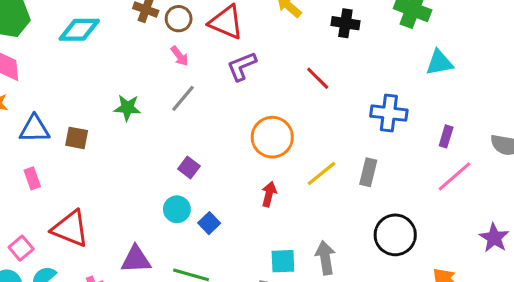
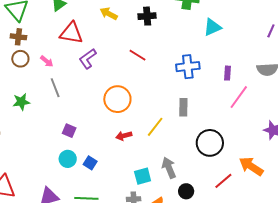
brown circle: (179, 19) -> (20, 59), moved
gray line: (183, 98) -> (55, 88), turned -48
yellow line: (322, 173) -> (155, 127), moved
red arrow: (269, 194) -> (124, 136), turned -105

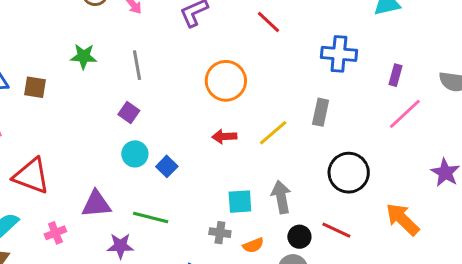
gray line: (55, 88) -> (137, 65), moved
purple square: (69, 131) -> (129, 113), moved
red line: (223, 181) -> (336, 230), moved, turned 54

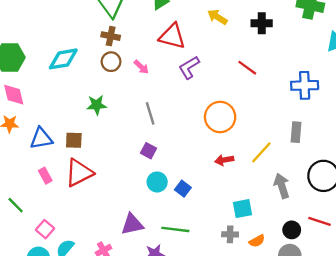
green star: (84, 56) -> (97, 105), moved
red triangle: (31, 176) -> (79, 173), moved, turned -40
gray arrow: (281, 197) -> (282, 186), moved

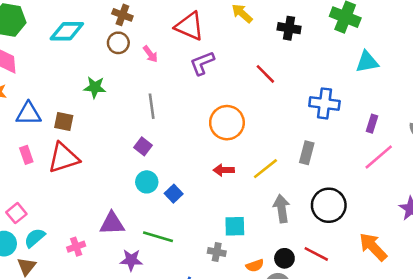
orange semicircle: (257, 241) -> (255, 266), moved

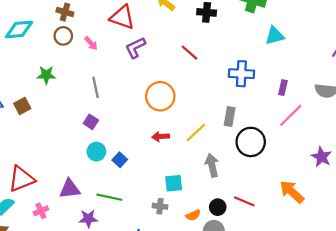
brown square: (64, 122) -> (22, 106), turned -35
red triangle: (63, 158) -> (21, 179), moved
black circle: (329, 205) -> (251, 142), moved

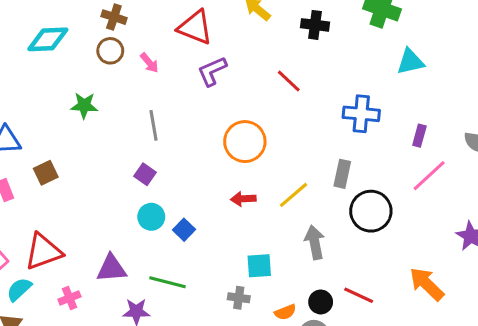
brown square: (22, 106) -> (46, 173), moved

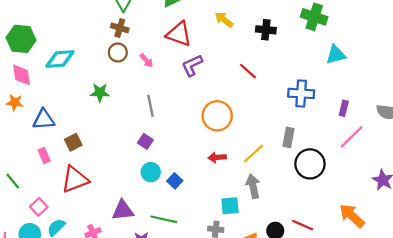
cyan diamond: (48, 39) -> (60, 59), moved
gray arrow: (315, 242) -> (253, 186), moved
red triangle: (43, 252) -> (75, 179), moved

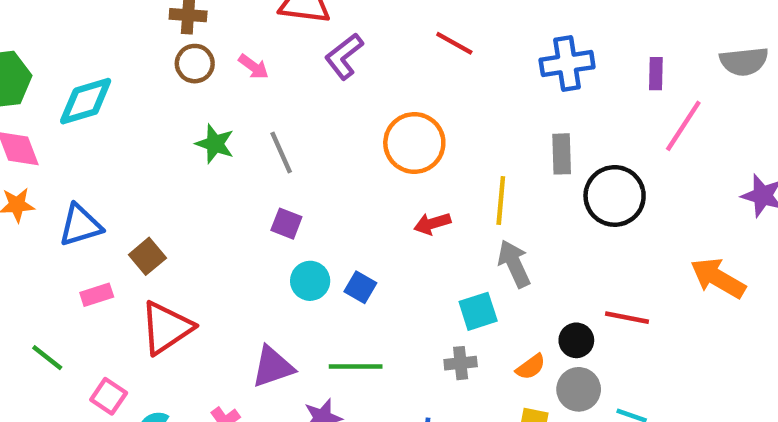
green star: (100, 93) -> (215, 144), moved, turned 30
yellow line: (253, 154) -> (501, 201), turned -30
pink rectangle: (44, 156) -> (97, 295), turned -72

